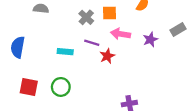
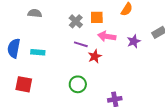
cyan rectangle: (65, 52) -> (38, 52), moved
green circle: (61, 87) -> (78, 84), moved

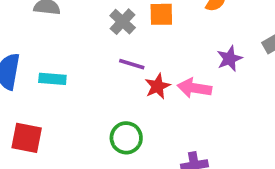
pink arrow: (107, 36) -> (194, 88), moved

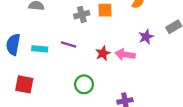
gray cross: (123, 22) -> (82, 15), turned 32
purple line: (132, 64) -> (69, 44), moved

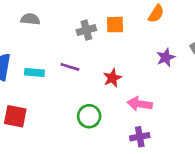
pink arrow: (125, 54) -> (140, 104), moved

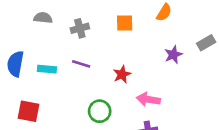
gray cross: (86, 30) -> (80, 28), moved

